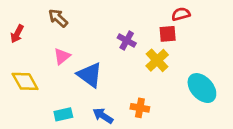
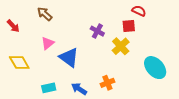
red semicircle: (181, 14) -> (139, 11), turned 40
red arrow: (17, 34) -> (13, 26), turned -72
orange cross: (140, 108) -> (107, 83), turned -32

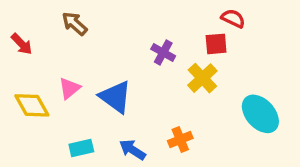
pink triangle: (48, 43) -> (69, 88), moved

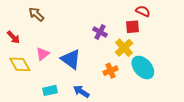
brown arrow: (75, 24) -> (36, 14), moved
red arrow: (22, 44) -> (13, 37), moved
cyan ellipse: (260, 114) -> (143, 68), moved
orange cross: (180, 139) -> (111, 71), moved

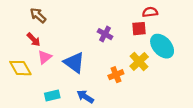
red semicircle: (143, 11) -> (150, 12), turned -32
red arrow: (13, 37) -> (34, 40), moved
yellow cross: (124, 48) -> (139, 61), moved
cyan ellipse: (143, 68) -> (162, 46), moved

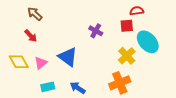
pink triangle: (45, 57) -> (41, 63), moved
orange cross: (116, 75) -> (120, 83), moved, size x1.5

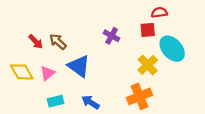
brown arrow: (35, 14) -> (58, 42), moved

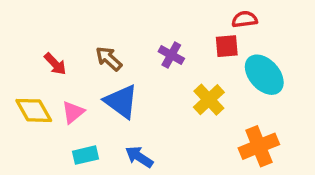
brown arrow: (58, 42) -> (109, 59), moved
yellow cross: (148, 65) -> (209, 100), moved
orange cross: (139, 96) -> (259, 146), moved

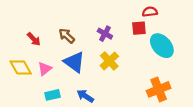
yellow cross: (209, 100) -> (109, 61), moved

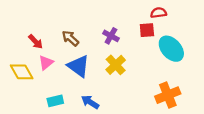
pink triangle: (45, 69) -> (46, 63), moved

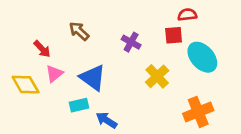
brown arrow: (70, 38) -> (79, 31), moved
yellow cross: (116, 65) -> (157, 76), moved
cyan rectangle: (55, 101) -> (79, 105), moved

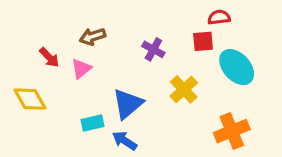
brown arrow: (79, 31) -> (93, 37), turned -60
pink triangle: (54, 74) -> (81, 69), moved
blue triangle: (93, 78) -> (128, 104), moved, turned 44

